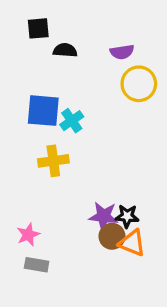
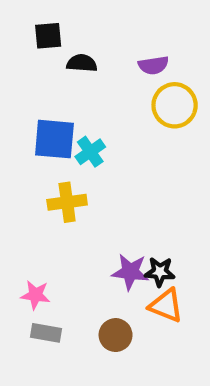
pink star: (28, 235) -> (35, 295), turned 30
brown circle: (112, 236) -> (116, 335), moved

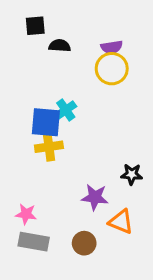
yellow circle: (175, 105) -> (112, 69), moved
blue square: (54, 139) -> (46, 122), moved
black star: (160, 272) -> (132, 174), moved
gray rectangle: (46, 333) -> (34, 242), size x1.4

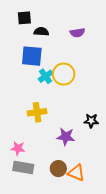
yellow circle: (112, 69) -> (64, 74), moved
blue square: (46, 122) -> (32, 56), moved
yellow cross: (49, 147) -> (37, 112), moved
orange triangle: (121, 222) -> (76, 173), moved

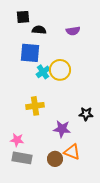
orange triangle: (76, 173) -> (72, 152), moved

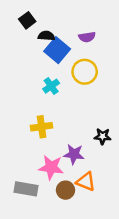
black square: (23, 17) -> (27, 20), turned -32
blue square: (30, 53) -> (57, 50), moved, turned 35
yellow circle: (60, 70) -> (85, 72), moved
pink star: (17, 140) -> (51, 167), moved, size x1.5

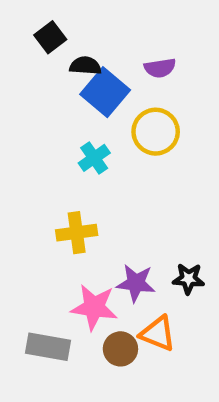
black star: (103, 136) -> (189, 279), moved

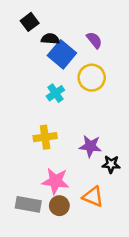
purple semicircle: (160, 68) -> (94, 40), turned -120
purple star: (136, 283) -> (90, 146), moved
brown circle: (120, 349) -> (59, 206), moved

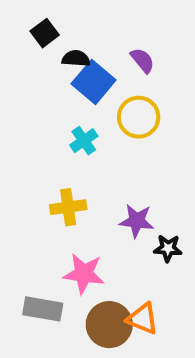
orange triangle: (93, 197) -> (143, 319), moved
brown circle: (59, 206) -> (109, 325), moved, size x1.5

